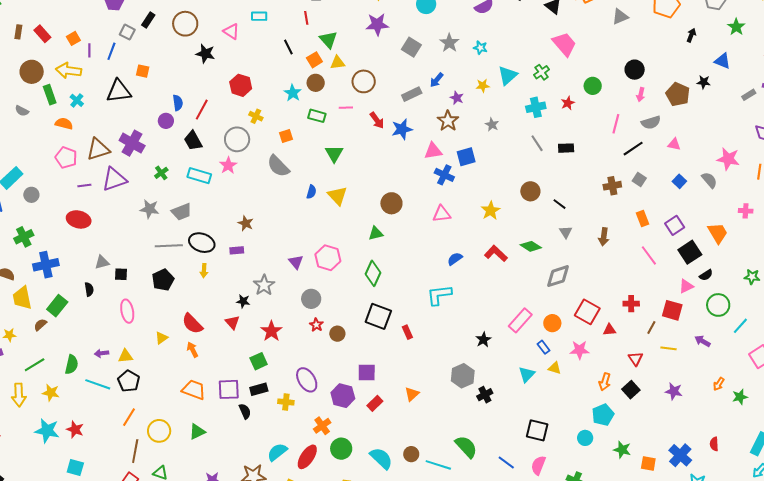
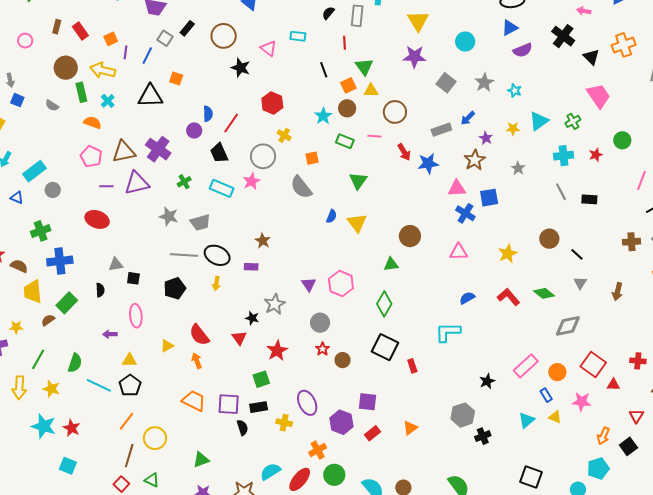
purple arrow: (102, 353) -> (110, 334), moved
green line: (35, 365) -> (38, 359), turned -35
green triangle: (197, 432) -> (201, 460), moved

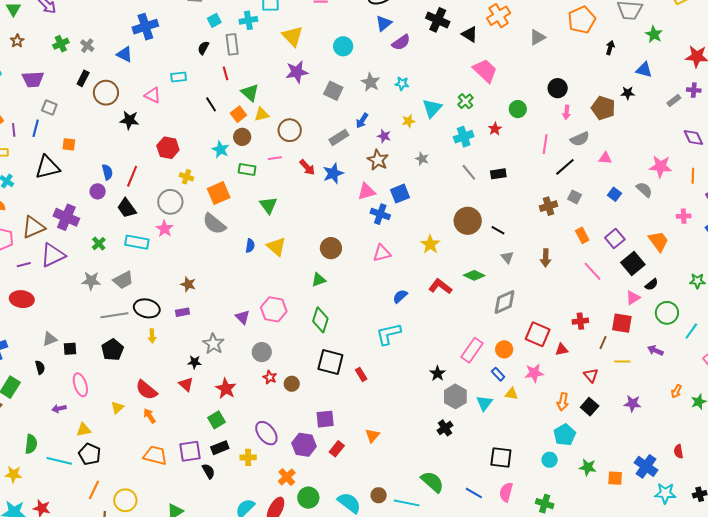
black rectangle: (187, 28) -> (83, 78), moved
orange square: (312, 158) -> (219, 193), size x1.6
brown circle: (549, 239) -> (468, 221), size x1.4
gray hexagon: (463, 415) -> (455, 396), moved

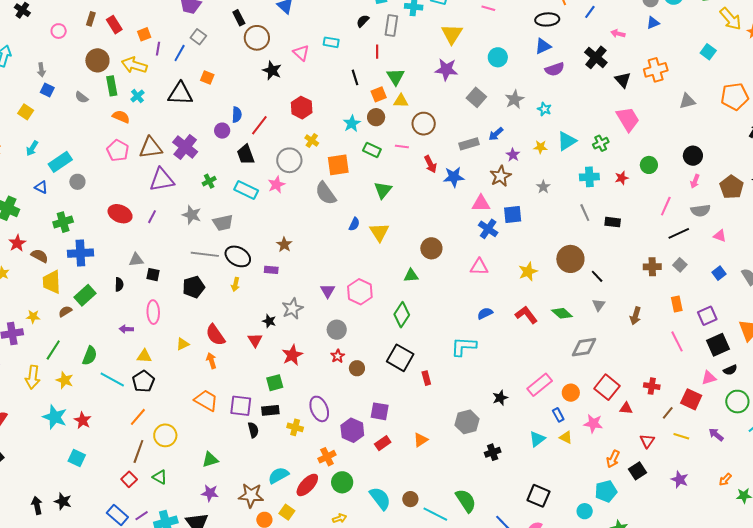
black rectangle: (83, 78) -> (239, 18), turned -70
purple line: (24, 265) -> (152, 217), moved, turned -64
gray hexagon: (455, 396) -> (467, 422), moved

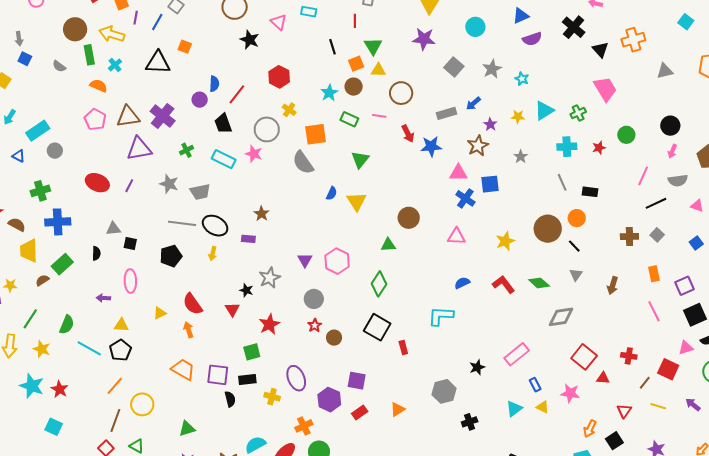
pink star: (276, 185) -> (254, 154), turned -30
orange circle: (571, 393) -> (577, 218), moved

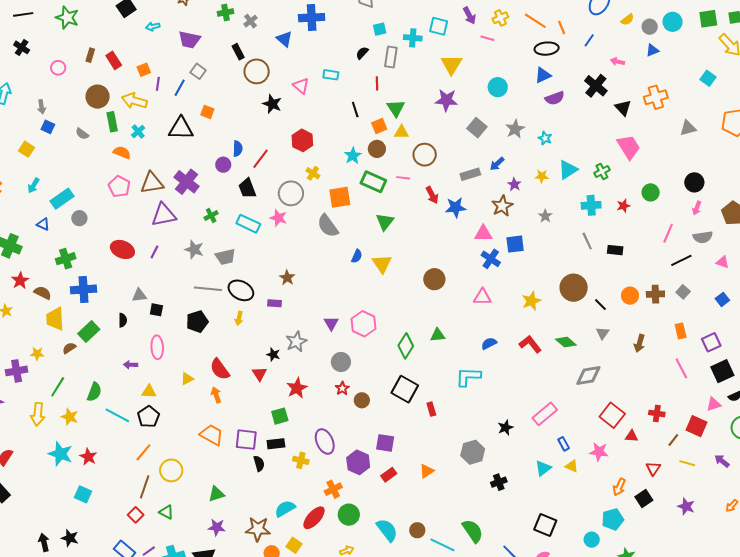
green rectangle: (349, 119) -> (373, 182), size x1.4
orange circle: (577, 218) -> (630, 296), moved
green triangle: (388, 245) -> (438, 335), moved

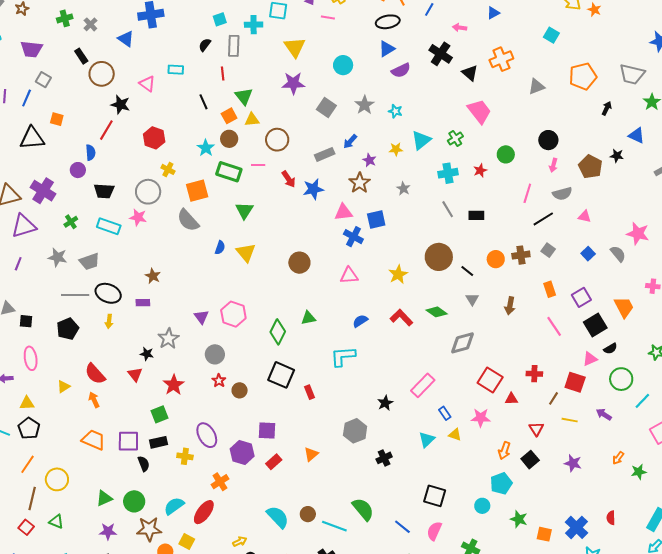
red line: (260, 159) -> (106, 130), moved
black trapezoid: (247, 188) -> (104, 191), turned -60
green circle: (349, 515) -> (134, 501), moved

